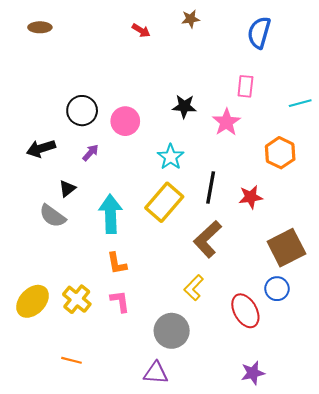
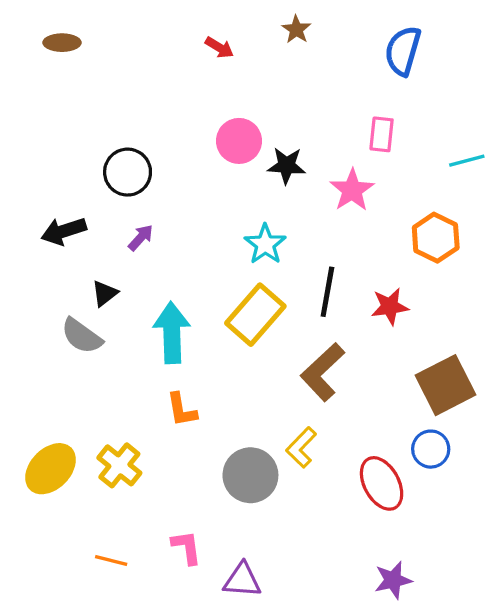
brown star: (191, 19) -> (296, 29), turned -30
pink circle: (125, 121) -> (239, 141), moved
pink L-shape: (120, 301) -> (187, 547), moved
gray circle: (172, 331) -> (250, 475), moved

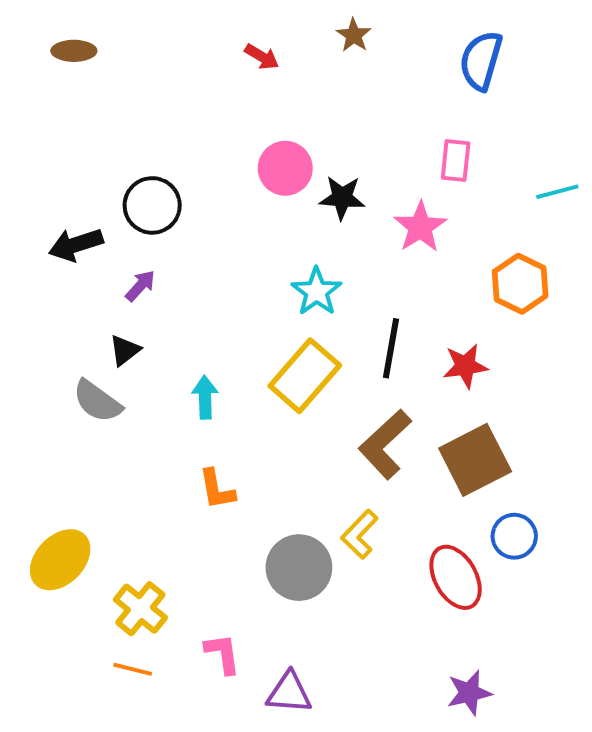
black arrow: (64, 231) -> (76, 245), moved
purple arrow: (141, 238) -> (140, 286), moved
cyan arrow: (172, 333) -> (205, 397), size x0.6
brown square: (445, 385) -> (475, 460), moved
yellow cross: (119, 465) -> (140, 609), moved

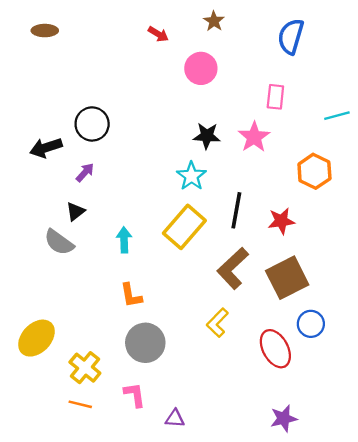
pink circle: (285, 168) -> (201, 68), moved
black star: (342, 198) -> (207, 136), moved
gray circle: (299, 568) -> (145, 343), moved
purple triangle: (289, 693) -> (175, 418), size x0.7

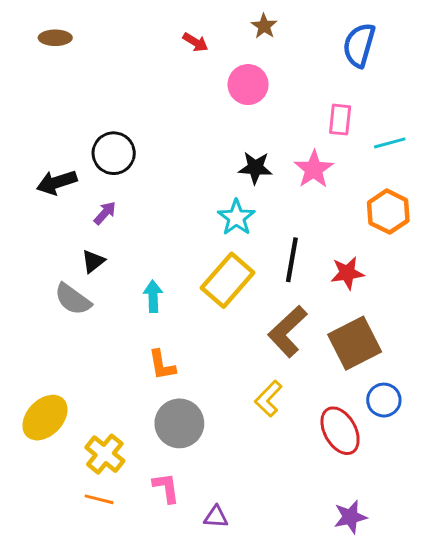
cyan line: (337, 116) -> (390, 143), moved

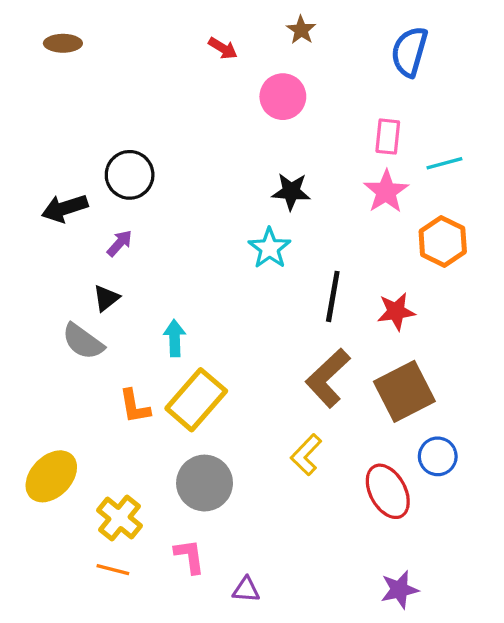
pink star: (314, 169) -> (386, 192), moved
yellow rectangle: (228, 280) -> (196, 400), moved
orange L-shape: (162, 365) -> (135, 406), moved

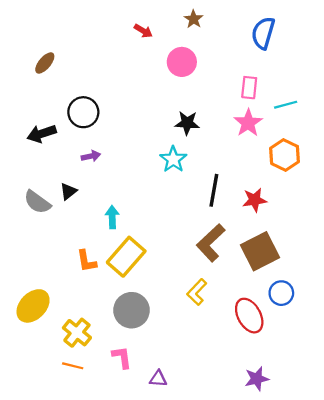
brown ellipse: (63, 43) -> (45, 63), moved, turned -50
purple arrow: (120, 243) -> (91, 156), moved, turned 36
gray semicircle: (83, 341) -> (37, 202), moved

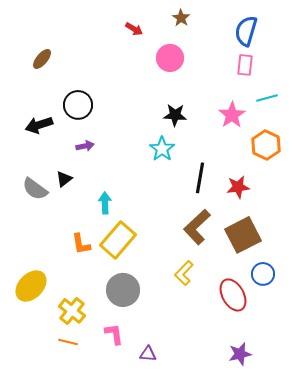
pink rectangle: (249, 88) -> (245, 65), moved

